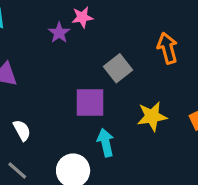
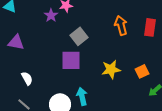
gray square: (118, 68) -> (79, 36), moved
cyan arrow: (106, 143) -> (82, 96), moved

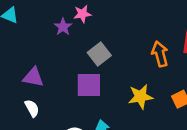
orange arrow: (121, 25) -> (160, 54), moved
purple triangle: (16, 42) -> (33, 77), moved

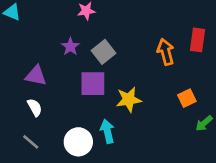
purple star: (63, 27) -> (70, 47), moved
yellow star: (141, 97) -> (129, 100), moved

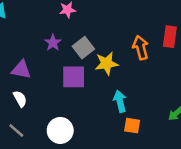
orange square: (187, 98) -> (132, 126), moved, turned 35
yellow star: (129, 100) -> (107, 63), moved
cyan arrow: (107, 131) -> (120, 101), moved

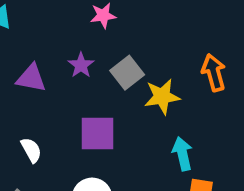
purple triangle: (21, 70) -> (31, 78), moved
purple square: (74, 77) -> (98, 133), moved

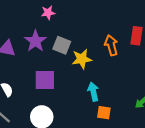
purple star: (81, 65) -> (35, 41), size x1.5
gray square: (127, 73) -> (62, 45), turned -30

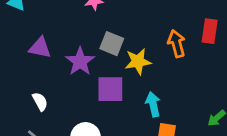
purple star: (35, 41) -> (80, 62), moved
purple square: (45, 80) -> (110, 89), moved

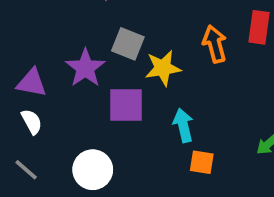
purple triangle: (40, 48) -> (32, 83), moved

